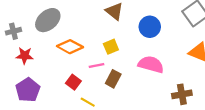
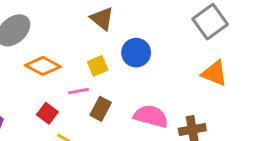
blue circle: (150, 27) -> (136, 53), moved
pink semicircle: (151, 64) -> (151, 116), moved

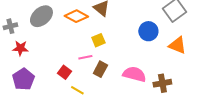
blue circle: (136, 53) -> (148, 31), moved
orange diamond: (43, 66) -> (76, 16), moved

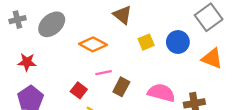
orange diamond: (76, 16) -> (93, 44), moved
gray cross: (10, 26) -> (17, 20), moved
yellow square: (98, 40) -> (146, 42), moved

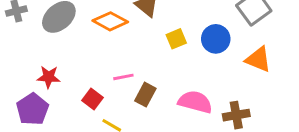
orange diamond: (93, 44) -> (110, 21), moved
red star: (27, 62) -> (49, 77), moved

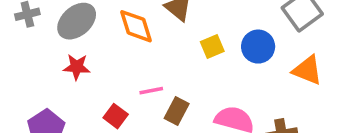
orange diamond: (110, 21) -> (136, 26), turned 44
red star: (49, 77) -> (77, 67), moved

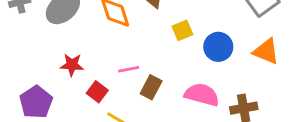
blue circle: (258, 47) -> (218, 47), moved
red star: (77, 67) -> (72, 65), moved

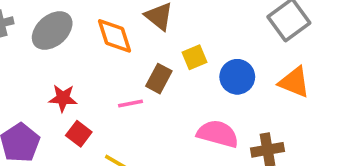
brown rectangle: (151, 87) -> (159, 79), moved
red square: (97, 92) -> (79, 134), moved

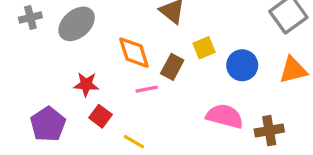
orange diamond: (114, 36) -> (134, 53), moved
orange triangle: (294, 82) -> (293, 70), turned -36

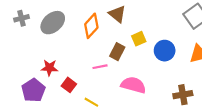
orange diamond: (134, 53) -> (91, 26), moved, turned 60
red star: (86, 84) -> (49, 68), moved
pink semicircle: (225, 116) -> (133, 85), moved

